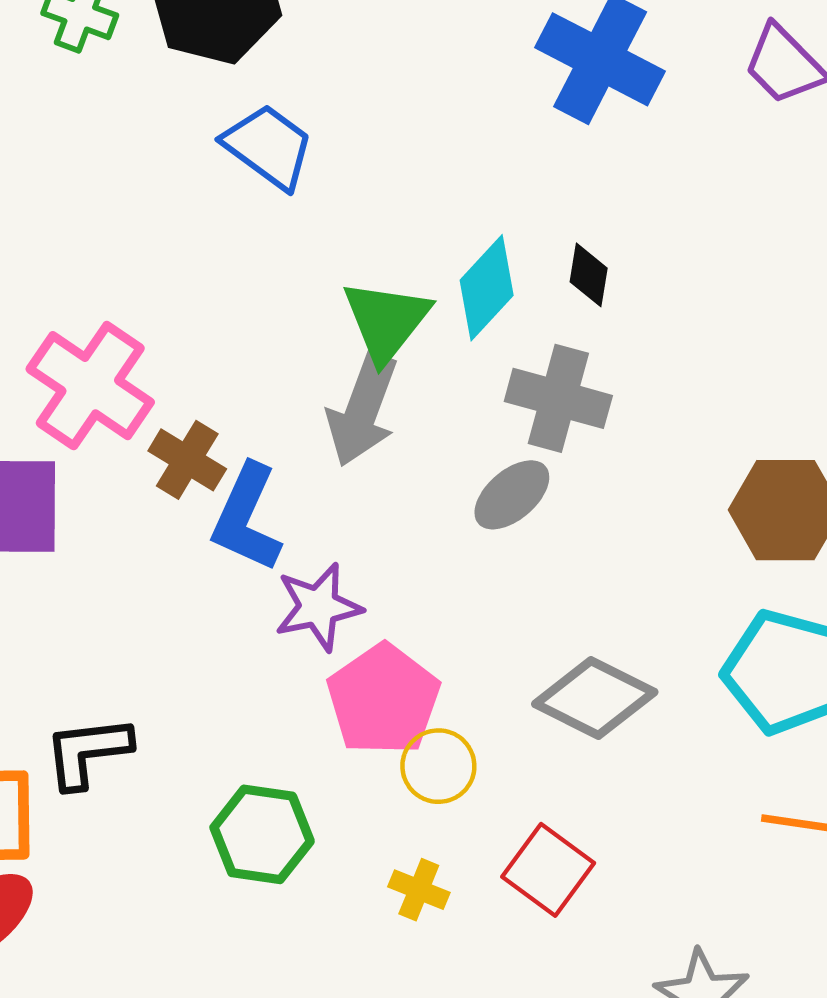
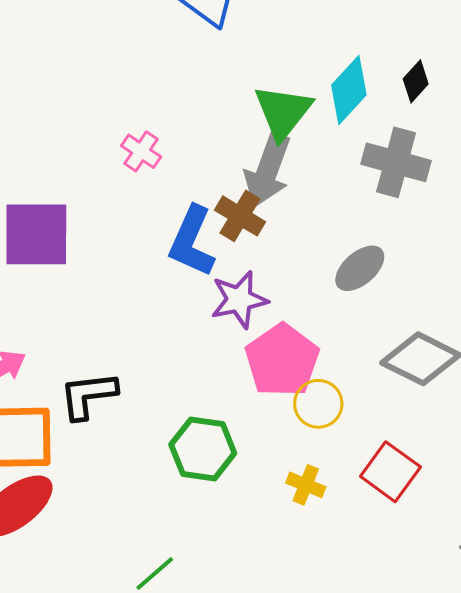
black diamond: (589, 275) -> (416, 81), turned 33
pink cross: (90, 386) -> (141, 151), moved, size x0.5
brown cross: (187, 460) -> (240, 216), moved
gray ellipse: (512, 495) -> (360, 268), moved

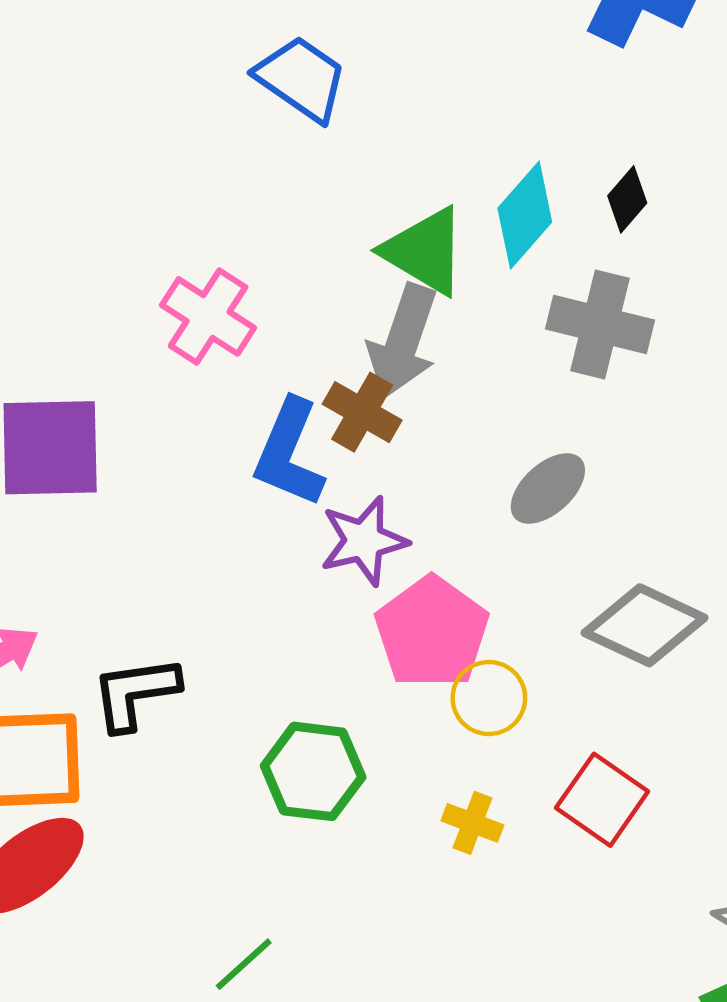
green triangle: (283, 112) -> (425, 251), turned -36
pink cross: (141, 151) -> (208, 316), size x1.5

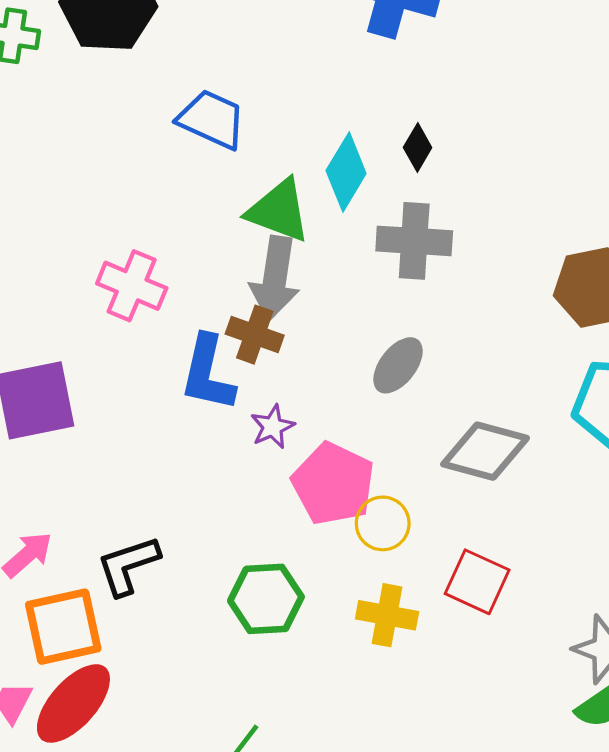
blue trapezoid: (301, 79) -> (212, 119), moved
purple star: (364, 541) -> (273, 427), size x0.7
yellow cross: (472, 823) -> (387, 615), size x1.4

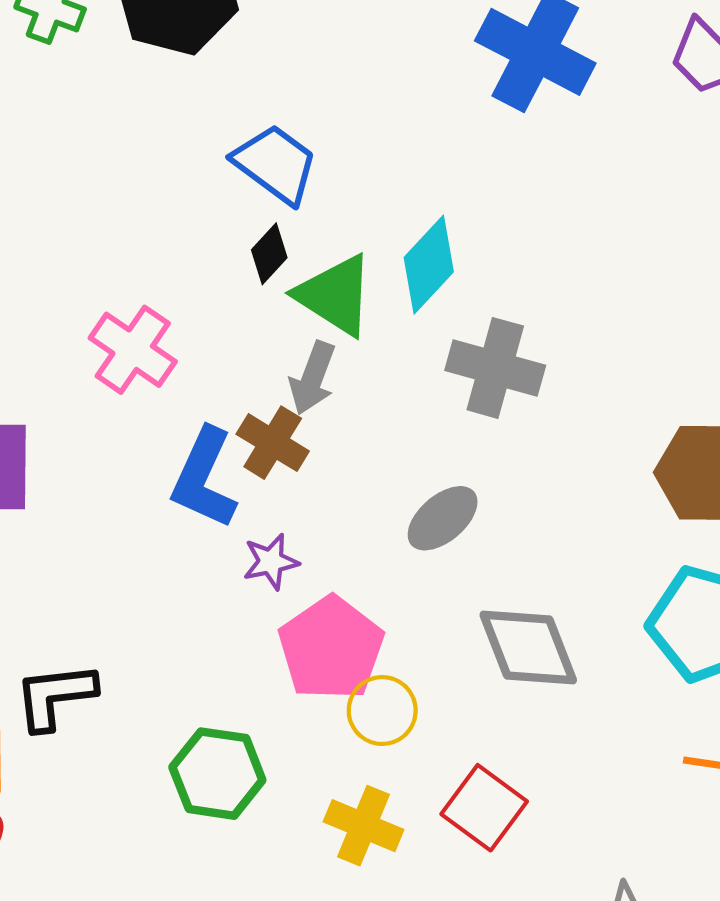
black diamond: (418, 148) -> (269, 254), moved
gray arrow: (275, 278) -> (313, 378), size x0.7
gray diamond: (485, 451) -> (528, 648), turned 42

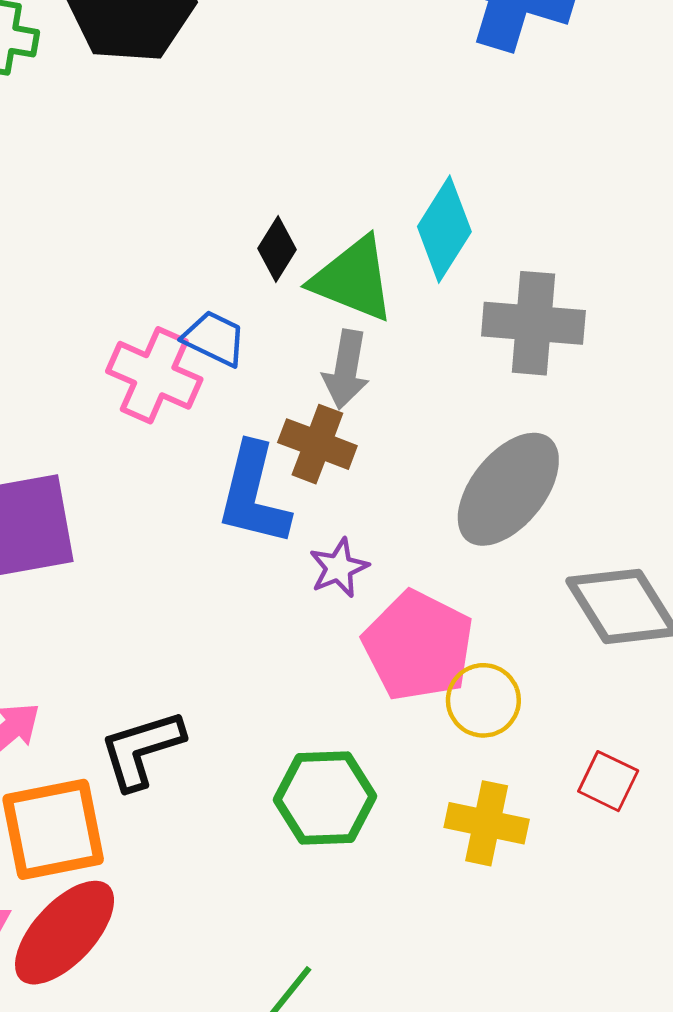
blue trapezoid: (276, 164) -> (214, 338), moved, size x0.7
gray ellipse: (443, 518) -> (508, 489), size x1.5
red square: (484, 808) -> (608, 781), size x0.7

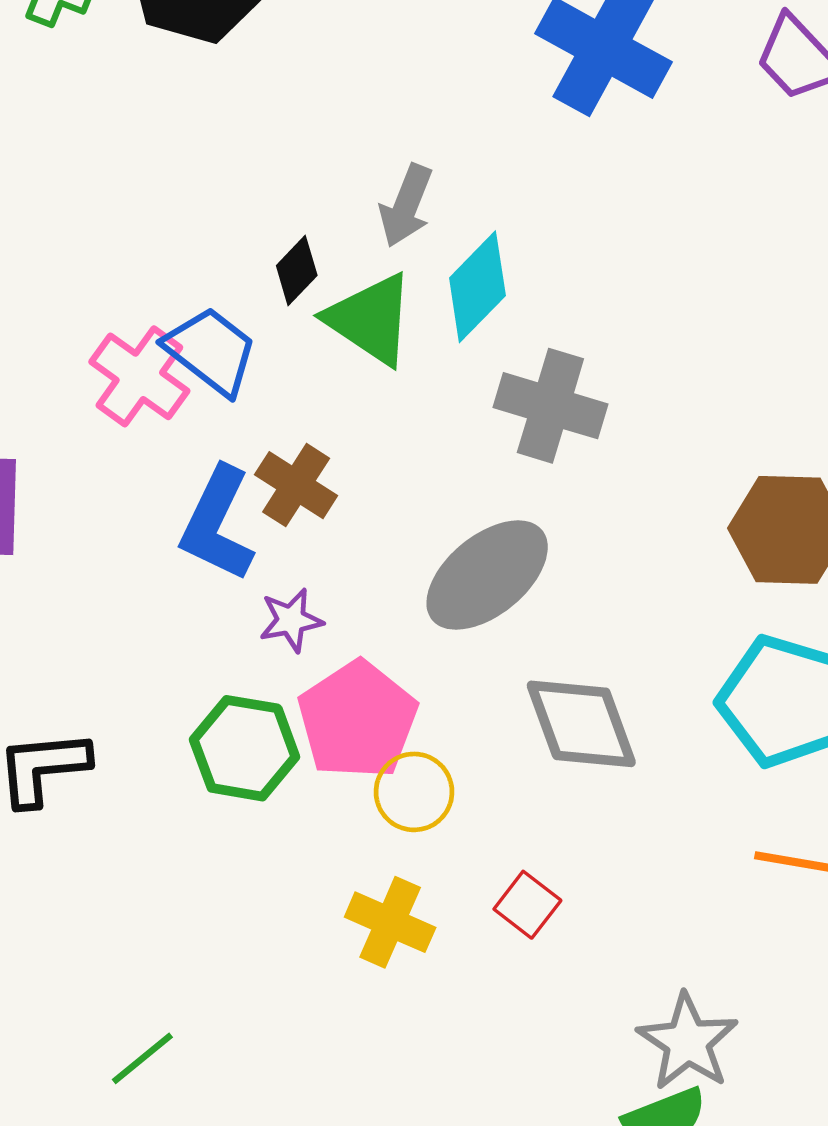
blue trapezoid: (214, 338) -> (211, 351), size x1.4
gray arrow: (346, 369) -> (406, 206), moved
green hexagon: (325, 798) -> (245, 748), moved

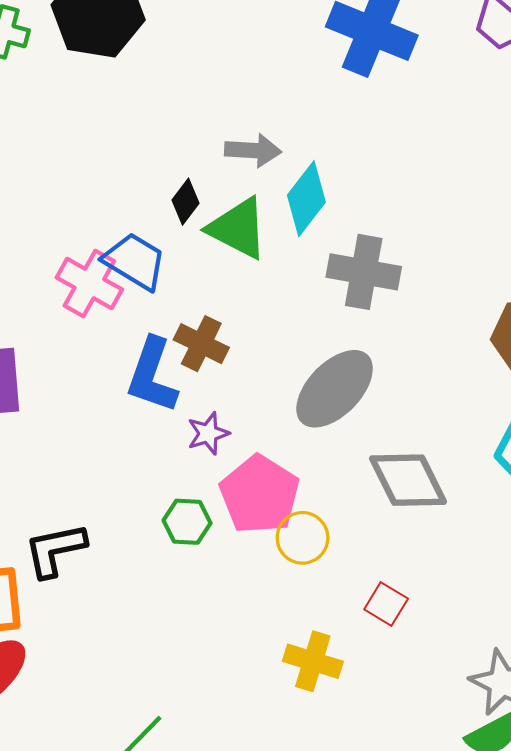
gray arrow: (406, 206) -> (253, 150), turned -102
green hexagon: (245, 748) -> (187, 522), size x0.7
yellow cross: (390, 922) -> (313, 661), moved

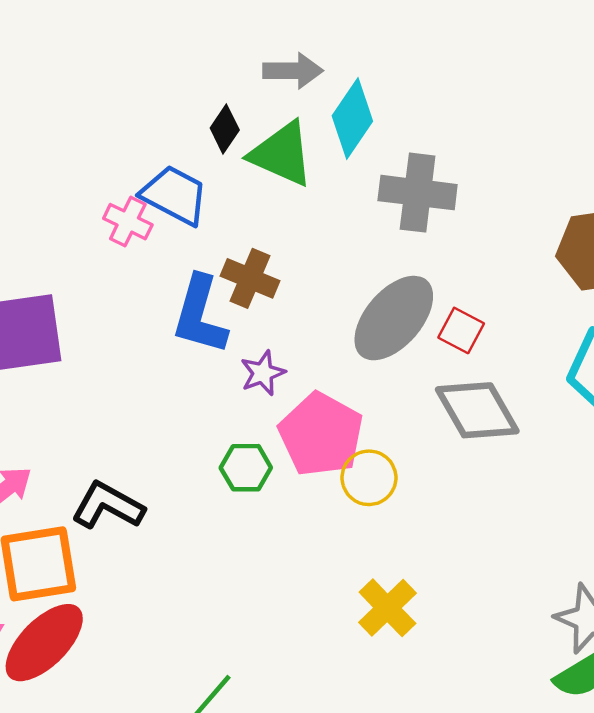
pink cross: (89, 283) -> (128, 222), size x0.7
black L-shape: (55, 550) -> (108, 506), turned 44
red square: (386, 604) -> (461, 330), moved
yellow cross: (313, 661) -> (387, 608), turned 32

